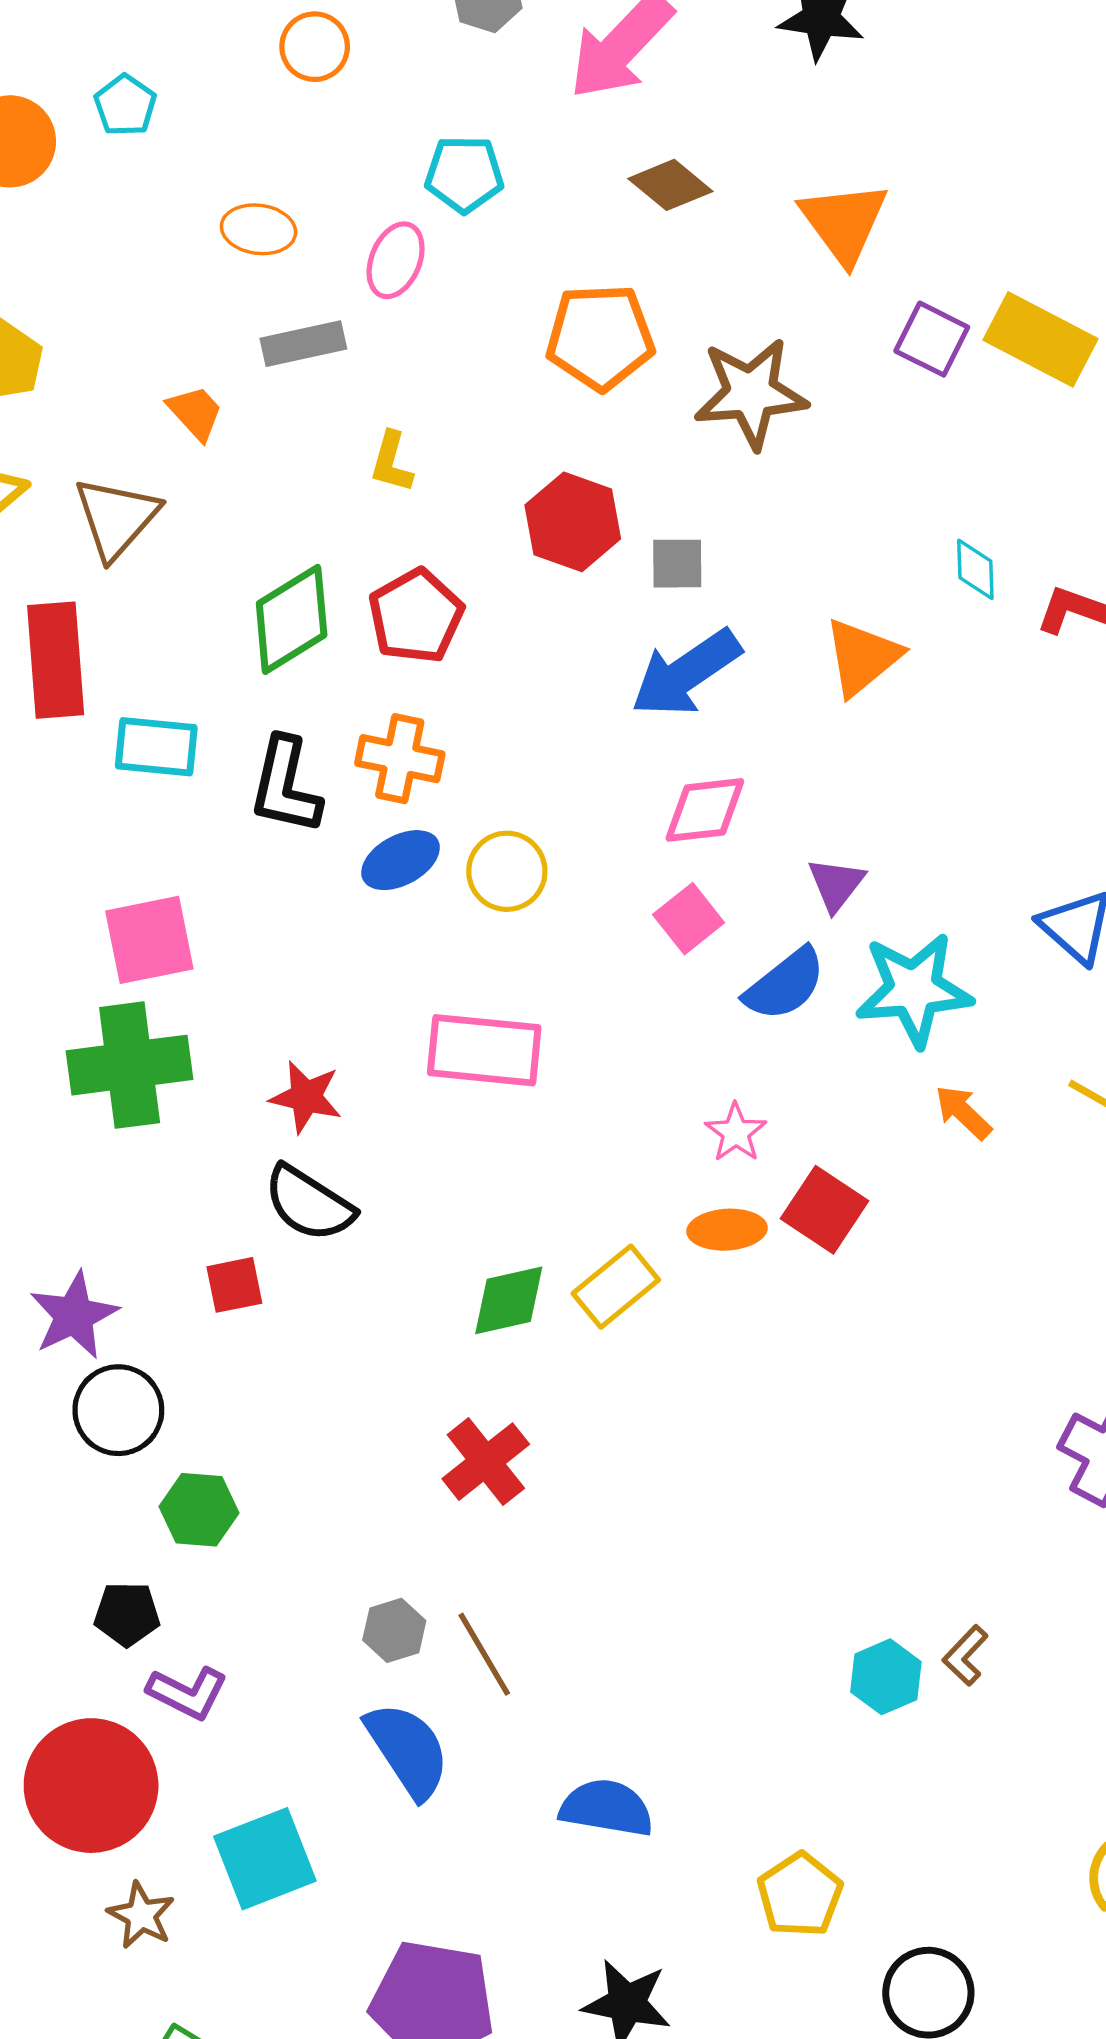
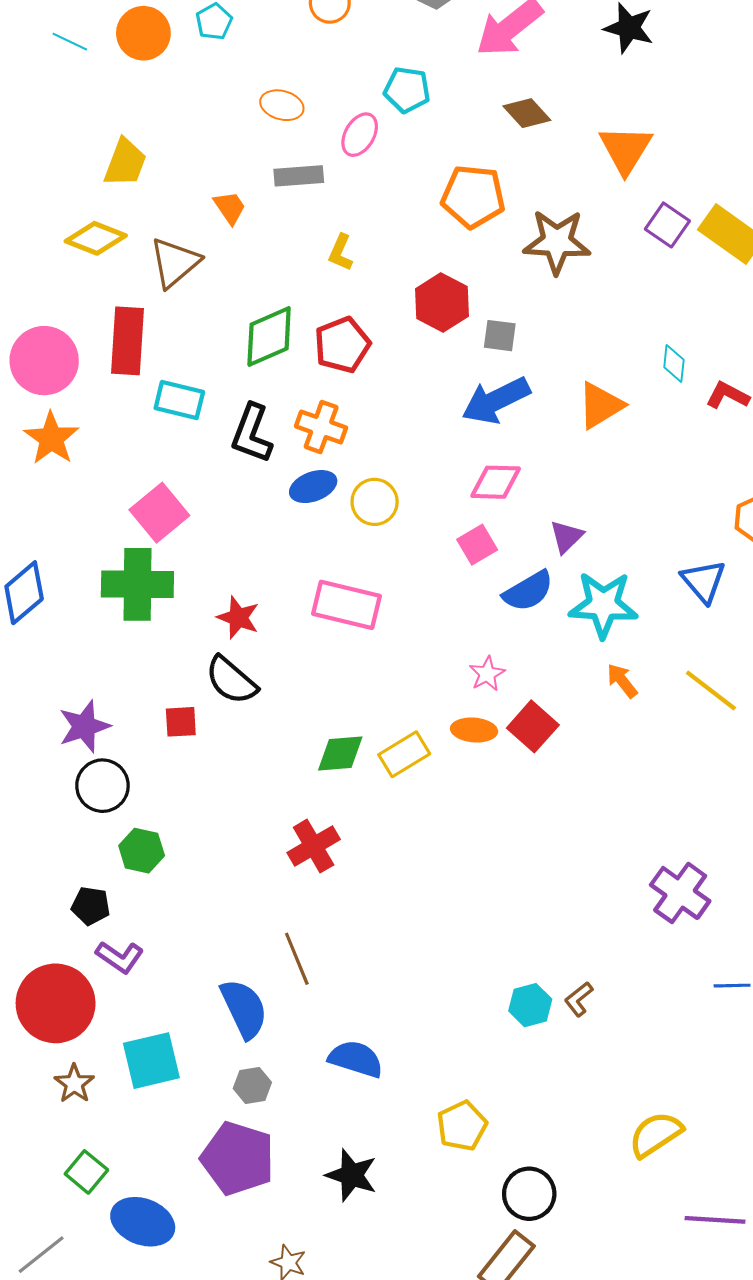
pink square: (149, 940) -> (159, 513), turned -36
gray hexagon: (394, 1630) -> (252, 1085), moved

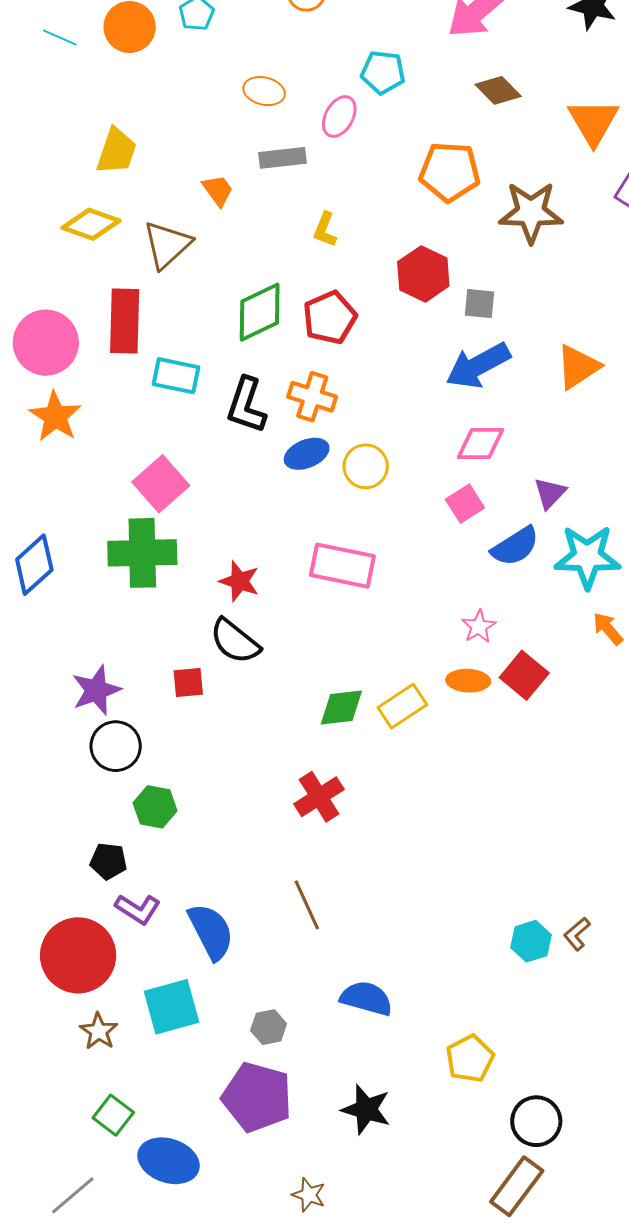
blue semicircle: (244, 1009) -> (211, 931), moved

